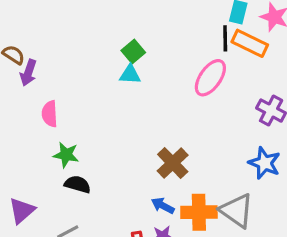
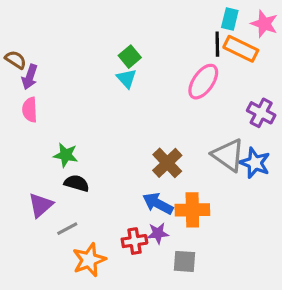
cyan triangle: (130, 74) -> (127, 78), turned 45
pink semicircle: (50, 114) -> (30, 110), moved
blue arrow: (163, 206) -> (158, 204), size x1.4
purple triangle: (22, 211) -> (41, 205), moved
gray triangle: (237, 211) -> (228, 155), moved

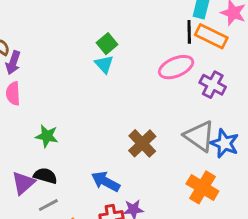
pink ellipse: (203, 82) -> (176, 67), turned 32
purple cross: (261, 113) -> (213, 85), moved
black semicircle: (77, 183) -> (45, 176), moved
blue arrow: (158, 204) -> (106, 182), moved
orange cross: (192, 210) -> (202, 187), moved, turned 32

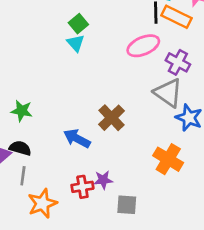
gray triangle: (199, 136) -> (168, 93), moved
blue arrow: (106, 182) -> (77, 138), moved
gray line: (48, 205) -> (23, 176), turned -54

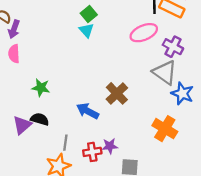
gray line: (23, 176) -> (65, 143), moved

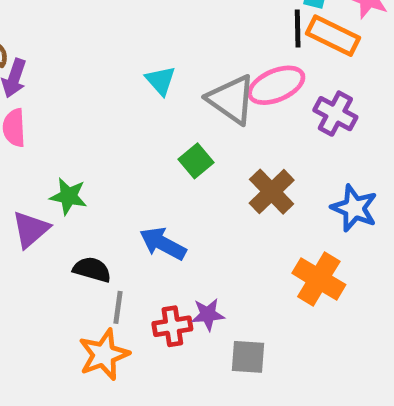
green square: (89, 14) -> (196, 161), moved
gray triangle: (165, 72) -> (231, 99), moved
brown cross: (117, 93) -> (272, 192), moved
black semicircle: (40, 119) -> (92, 270), moved
purple triangle: (22, 125) -> (31, 229), moved

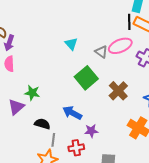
gray triangle: (231, 99) -> (101, 52), size x0.6
green square: (196, 161) -> (86, 78), size x1.6
purple star: (208, 314) -> (91, 131), moved

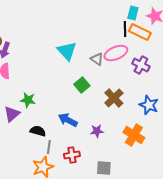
cyan triangle: (71, 44) -> (67, 51), size x1.5
green square: (86, 78) -> (82, 85), size x0.7
purple star: (91, 131) -> (97, 131), moved

